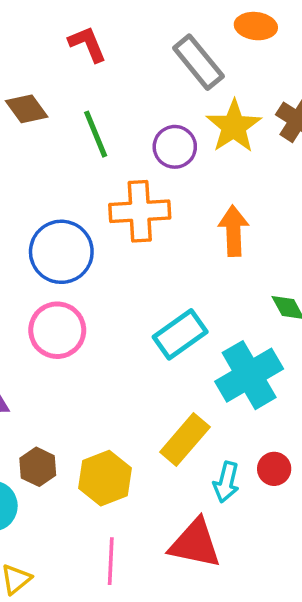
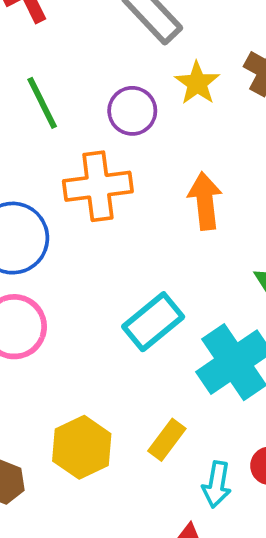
yellow star: (234, 126) -> (197, 83), size x0.7
yellow rectangle: (185, 440) -> (167, 440), size x0.7
yellow hexagon: (105, 478) -> (82, 447), moved

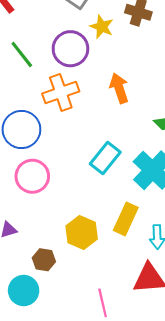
purple circle: (132, 111) -> (70, 49), size x1.4
yellow rectangle: (167, 440) -> (126, 219), size x1.4

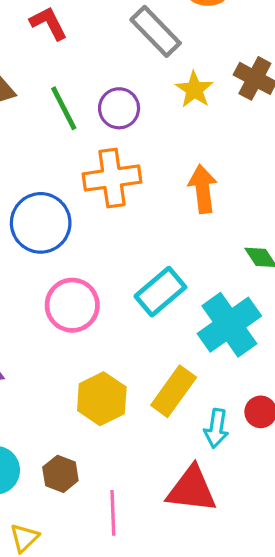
purple circle: (70, 49) -> (119, 108), moved, size x0.7
pink circle: (32, 176) -> (72, 305), moved
brown hexagon: (44, 260) -> (60, 474), moved

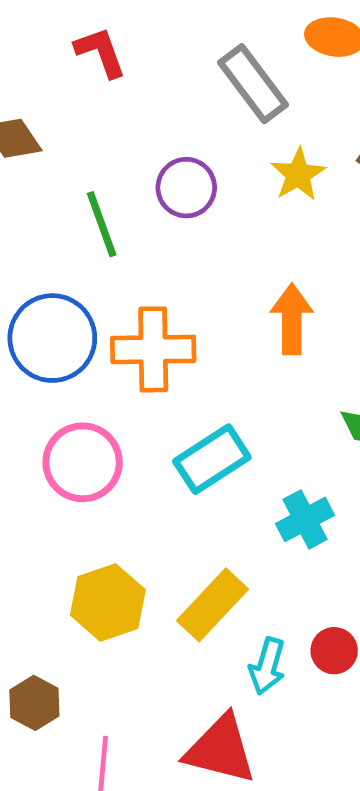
green line: (64, 108) -> (102, 224), moved
orange cross: (112, 178) -> (153, 349), moved
cyan cross: (229, 325) -> (305, 519), size x0.6

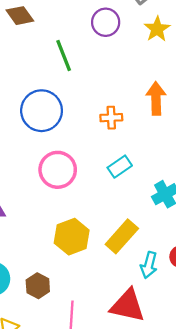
purple circle: (186, 188) -> (106, 22), moved
orange cross: (153, 349) -> (111, 118), moved, size x0.6
cyan rectangle: (212, 459) -> (120, 167), size x0.7

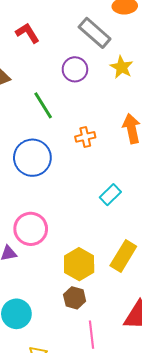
orange cross: (111, 118) -> (85, 137), moved
pink circle: (58, 170) -> (31, 229), moved
brown hexagon: (38, 286) -> (75, 298), moved

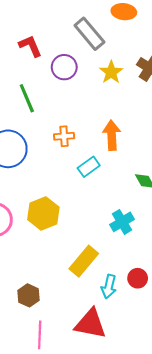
red L-shape: (28, 33) -> (30, 46), moved
cyan rectangle: (110, 195) -> (89, 167), moved
yellow hexagon: (79, 264) -> (43, 213), moved

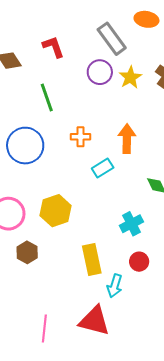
purple circle: (64, 67) -> (100, 72), moved
yellow rectangle: (84, 261) -> (92, 259), turned -56
red circle: (138, 278) -> (139, 262), moved
brown hexagon: (28, 295) -> (27, 252), moved

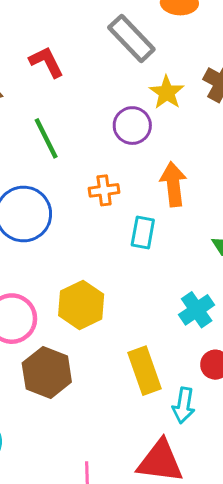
purple circle: (100, 72) -> (132, 126), moved
cyan rectangle: (103, 168) -> (143, 233), turned -40
brown hexagon: (27, 252) -> (47, 373), size x1.5

